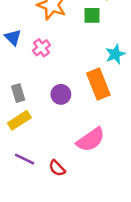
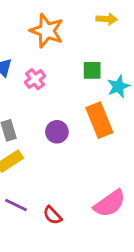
green square: (92, 15) -> (92, 70), moved
pink semicircle: (91, 140) -> (110, 204), moved

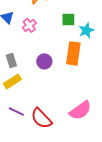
orange rectangle: (99, 120) -> (73, 53), turned 30
red semicircle: (53, 215) -> (41, 118), size x1.6

